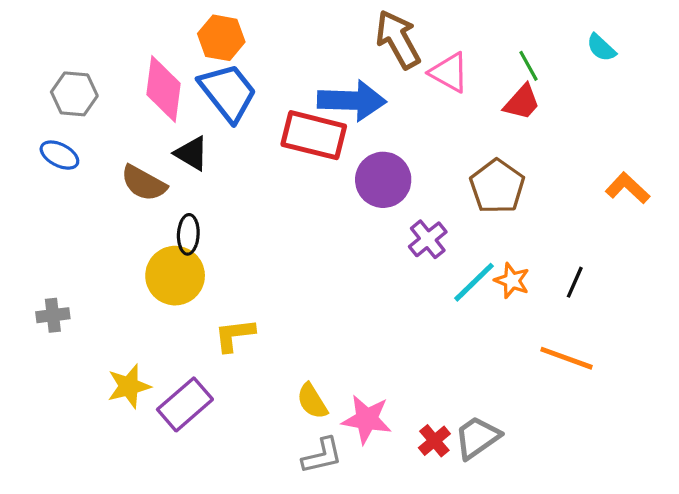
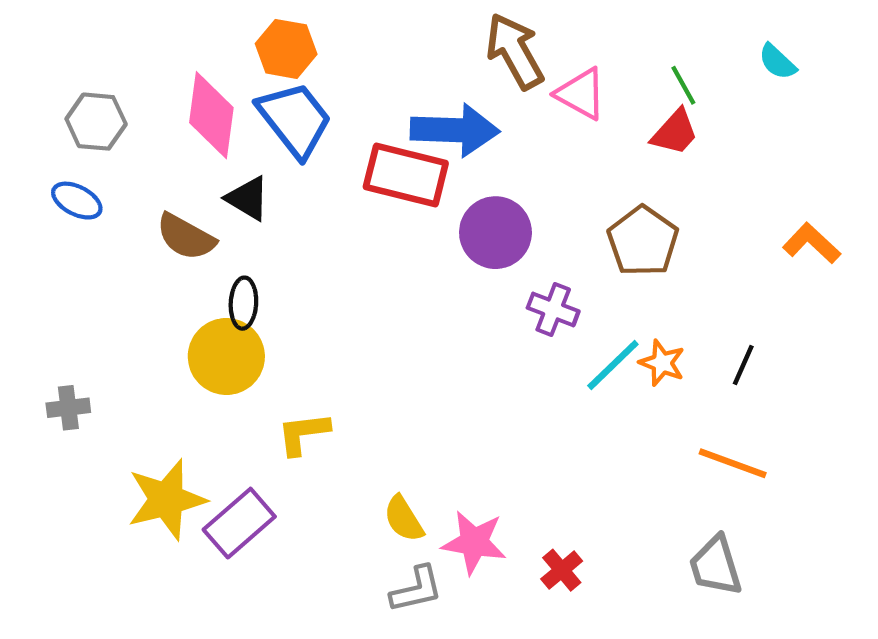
purple cross: (428, 239) -> (553, 310), turned -30
yellow star: (129, 386) -> (167, 500), size x1.4
gray trapezoid: (477, 437) -> (715, 566), moved, turned -72

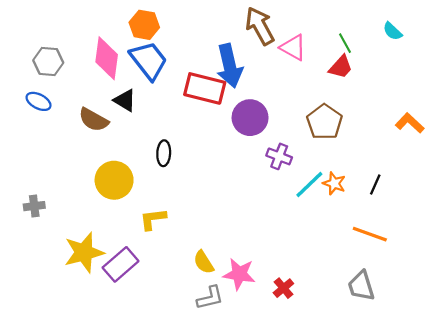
blue arrow: (455, 130) -> (230, 66), turned 75
black ellipse: (243, 303) -> (164, 153), moved

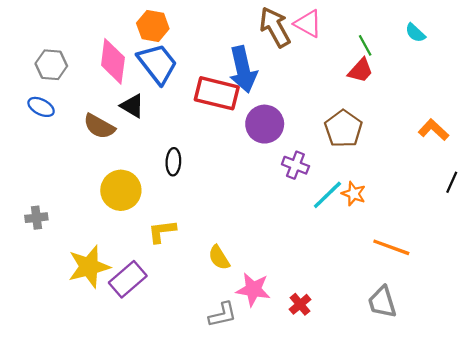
pink triangle: (293, 47) -> (308, 24), moved
black line: (375, 185) -> (452, 182), moved
yellow semicircle: (204, 262) -> (219, 258), moved

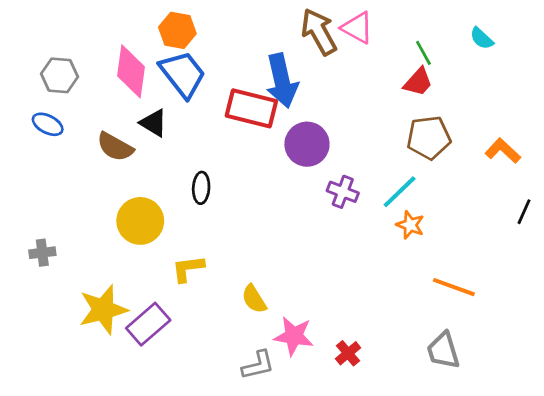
brown pentagon: (343, 129) -> (429, 138), moved, turned 30
cyan line: (327, 195) -> (400, 192), moved

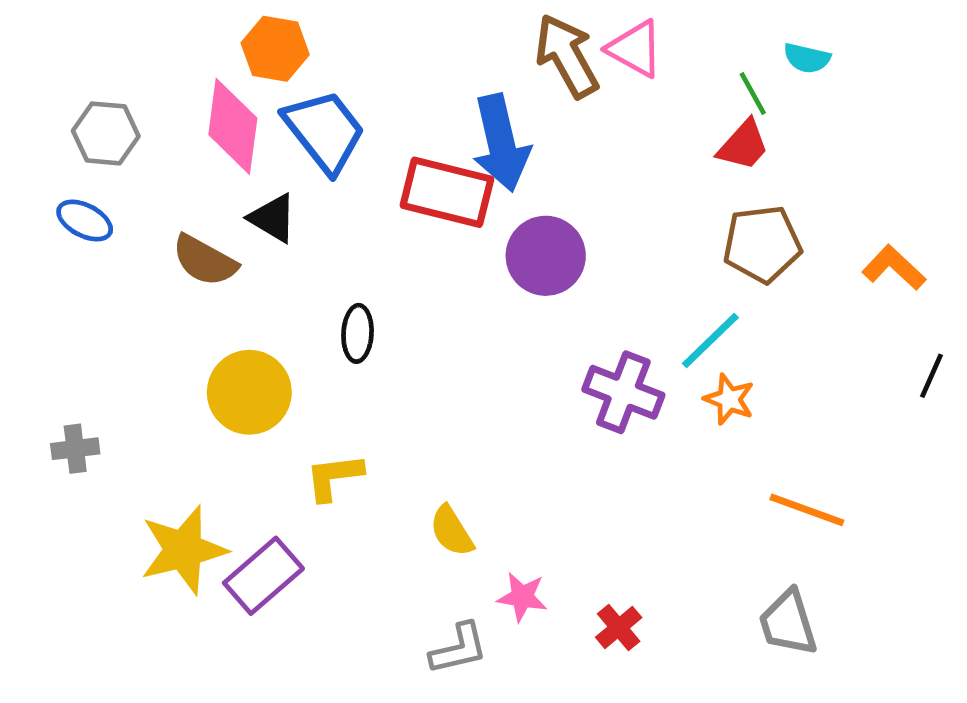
orange hexagon: (177, 30) -> (275, 49), moved
cyan semicircle: (482, 38) -> (807, 58), moved, turned -30
purple cross: (343, 192) -> (623, 392), moved, size x1.4
pink star: (294, 336) -> (522, 597), size x0.7

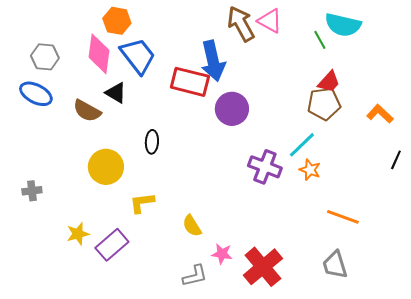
cyan semicircle: (807, 58) -> (343, 25), size x1.8
red trapezoid: (743, 145) -> (329, 82), moved
blue ellipse: (85, 221) -> (36, 94), size x1.4
yellow star: (183, 550) -> (78, 234), size x0.6
red cross: (619, 627) -> (263, 267), size x2.0

